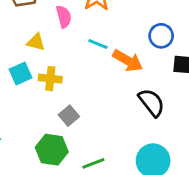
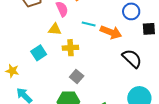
yellow triangle: (36, 42) -> (55, 29), moved
yellow cross: (50, 79) -> (70, 48), moved

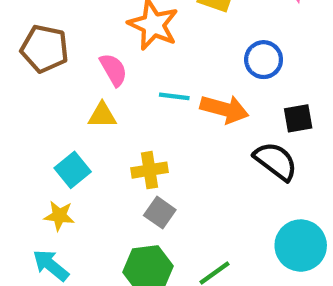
black square: (149, 29) -> (298, 118), moved
yellow cross: (70, 48) -> (149, 170), moved
yellow star: (12, 71) -> (59, 216), moved

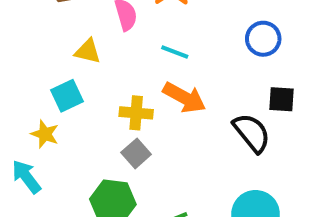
orange arrow: (224, 109) -> (184, 98), moved
yellow triangle: (102, 115) -> (88, 51), moved

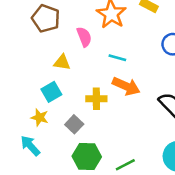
gray square: (136, 153) -> (74, 124), moved

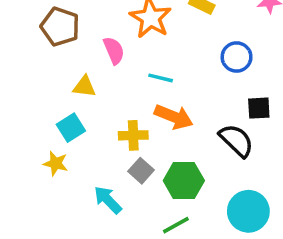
gray square: (74, 124) -> (141, 171), moved
cyan arrow: (30, 146) -> (108, 200), moved
green hexagon: (87, 157) -> (184, 181), moved

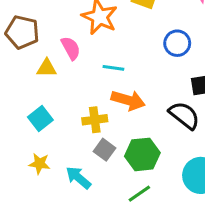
yellow triangle: (84, 87) -> (47, 68), moved
yellow star: (56, 163) -> (39, 164), moved

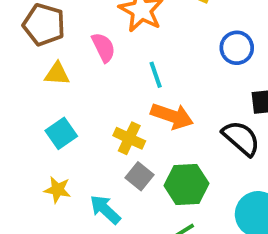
yellow triangle: (47, 68) -> (57, 74), moved
cyan line: (113, 68) -> (156, 75), turned 60
yellow cross: (95, 120) -> (129, 138), turned 30

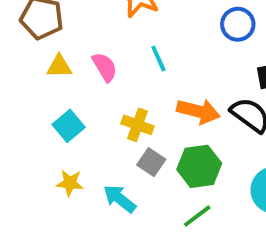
pink semicircle: (104, 47) -> (105, 67), moved
orange arrow: (172, 116) -> (198, 111), moved

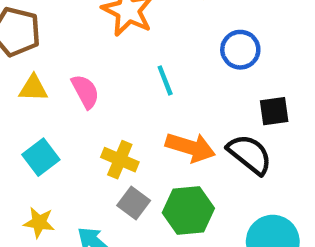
cyan line: (158, 58) -> (165, 80), moved

